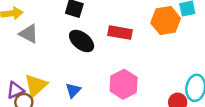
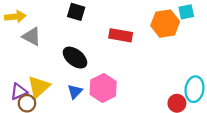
black ellipse: (82, 41) -> (75, 58), moved
pink hexagon: (124, 84) -> (103, 88), moved

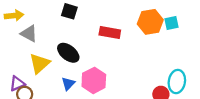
cyan square: (186, 12) -> (172, 23), moved
yellow triangle: (39, 87) -> (40, 63), moved

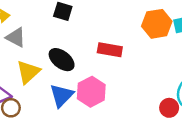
red rectangle: (110, 33) -> (110, 50), moved
blue triangle: (68, 84) -> (62, 95), size x1.5

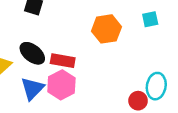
orange hexagon: (157, 24) -> (106, 29), moved
red rectangle: (110, 50) -> (63, 61), moved

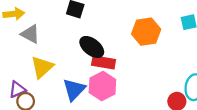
black ellipse: (32, 53) -> (92, 47), moved

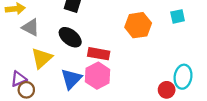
black ellipse: (92, 47) -> (70, 37), moved

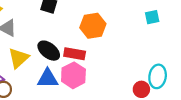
orange hexagon: (138, 25) -> (93, 26), moved
black ellipse: (70, 37) -> (49, 51), moved
blue triangle: (71, 79) -> (48, 79), turned 45

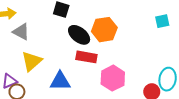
black ellipse: (49, 51) -> (79, 35), moved
pink hexagon: (73, 75) -> (113, 78), moved

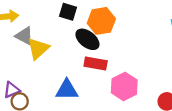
orange hexagon: (104, 30) -> (101, 21), moved
yellow triangle: (32, 61) -> (38, 49), moved

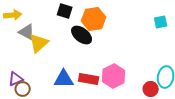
red rectangle: (96, 63) -> (89, 79), moved

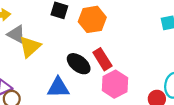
black ellipse: (82, 35) -> (79, 64), moved
red rectangle: (89, 79) -> (102, 59), moved, turned 48

